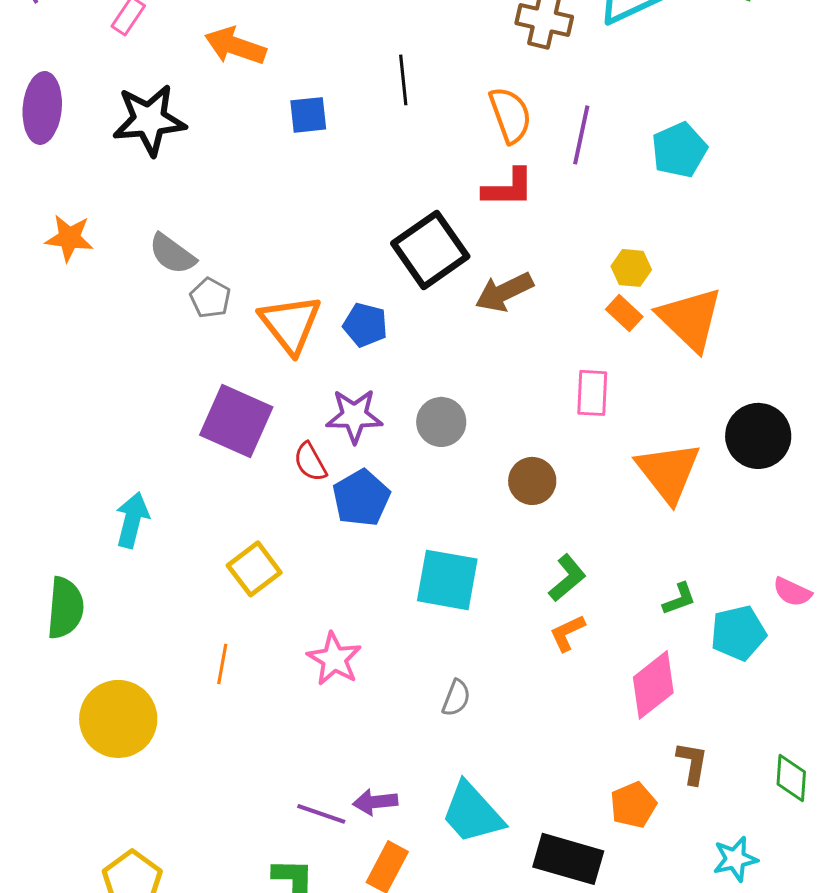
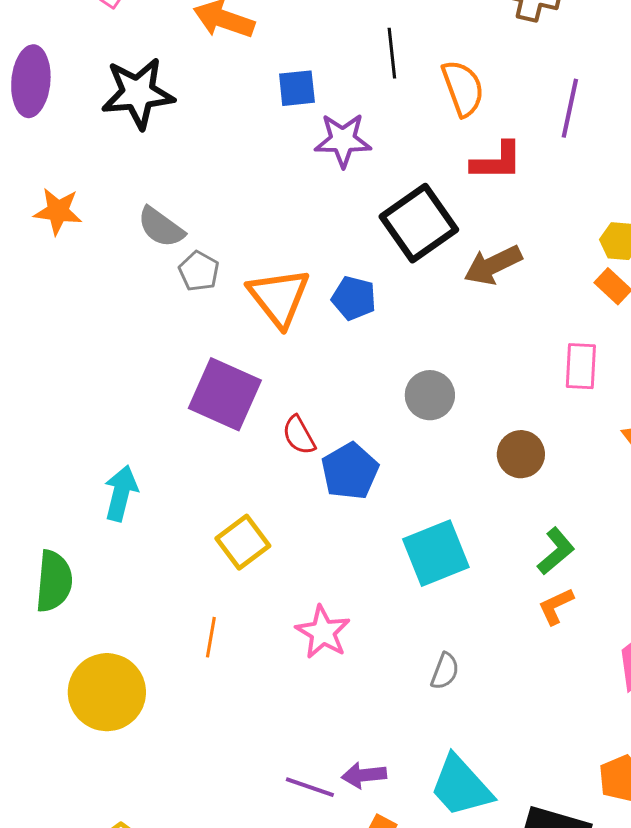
orange semicircle: (510, 115) -> (463, 88), moved
purple star: (354, 416) -> (343, 140), moved
cyan square: (447, 580) -> (436, 553), turned -32

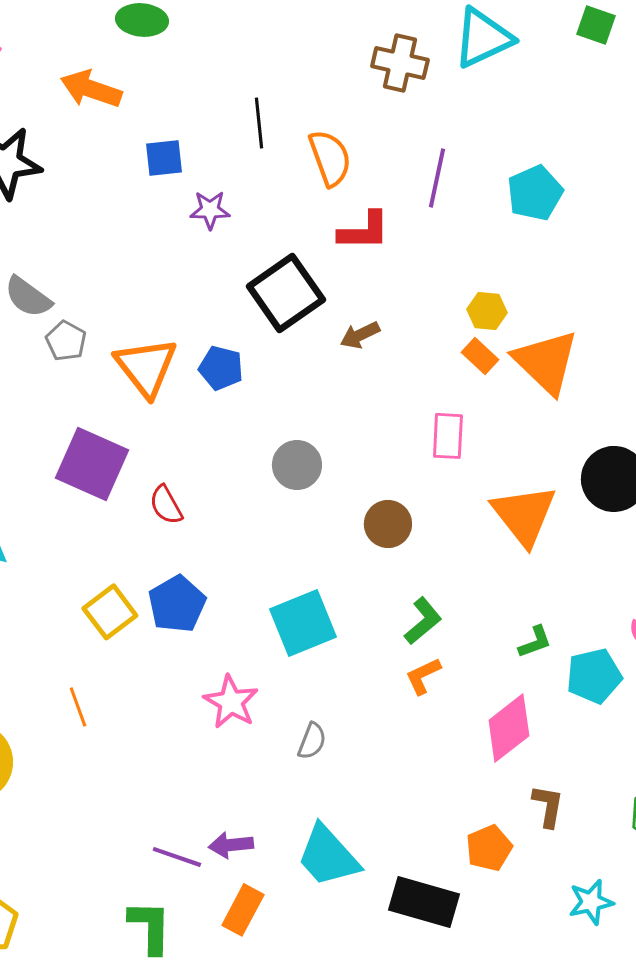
purple star: (343, 140) -> (210, 210), size x0.7
brown arrow: (493, 265) -> (360, 335), size x0.7
blue pentagon: (350, 471) -> (177, 604), moved
pink star: (323, 632) -> (231, 702), moved
orange line: (211, 637) -> (78, 707), turned -30

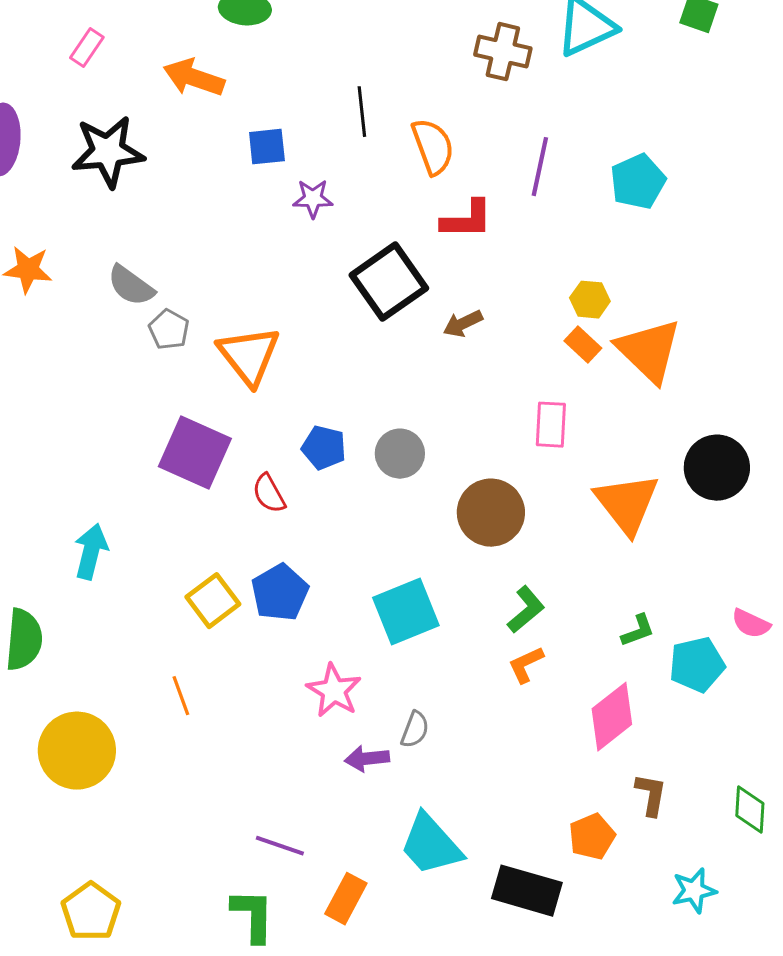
blue pentagon: (221, 368) -> (324, 448), moved
brown circle: (388, 524) -> (491, 513), size x1.4
purple arrow: (231, 845) -> (367, 759), moved

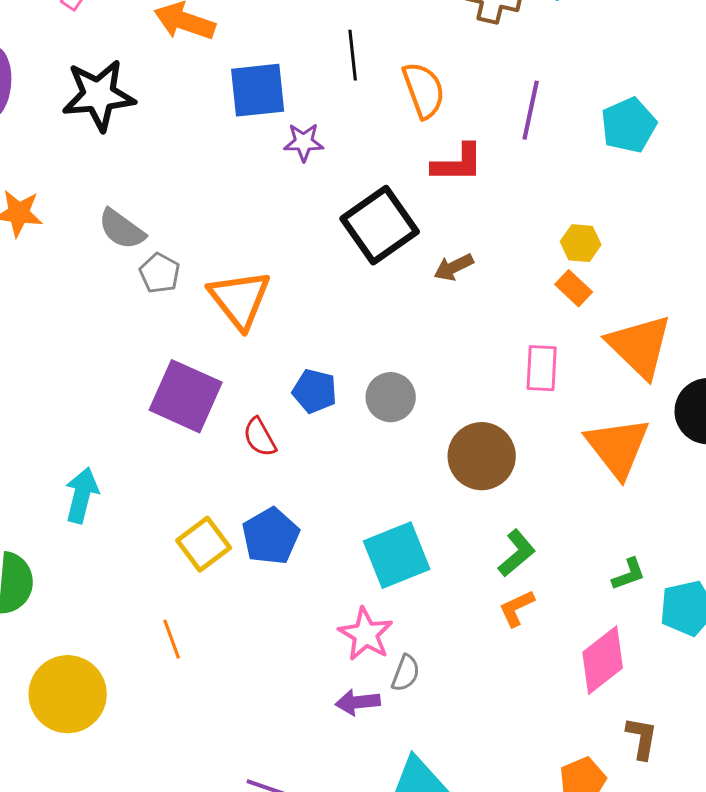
blue square: (267, 147) -> (258, 90), size x1.5
orange triangle: (649, 351) -> (640, 346), moved
pink star: (334, 691) -> (366, 634), moved

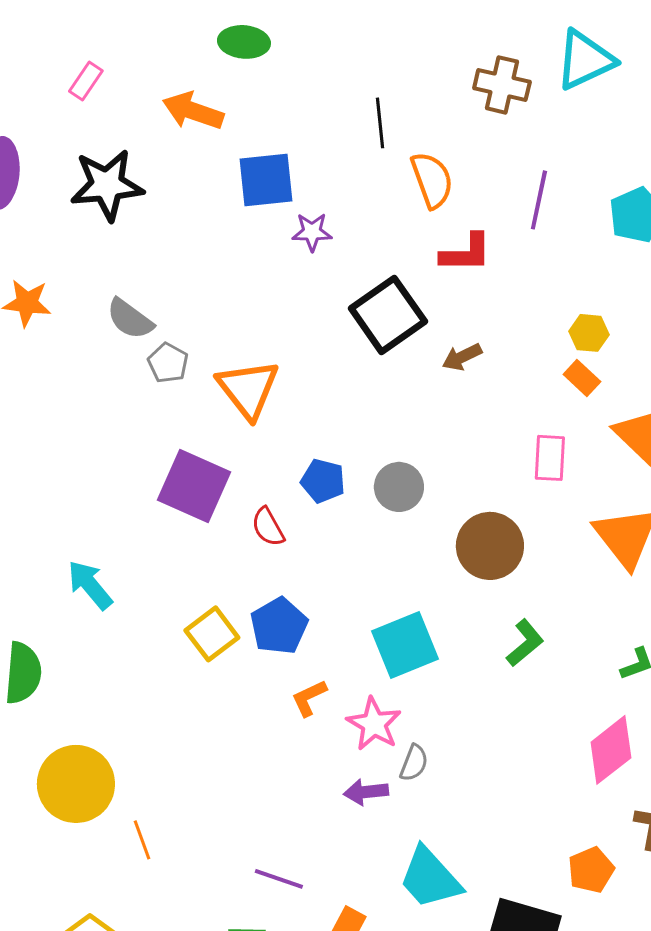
black line: (353, 55) -> (380, 123), moved
cyan arrow: (82, 495) -> (90, 585), turned -54
orange L-shape: (517, 608) -> (309, 698), moved
orange line: (172, 639) -> (142, 840), moved

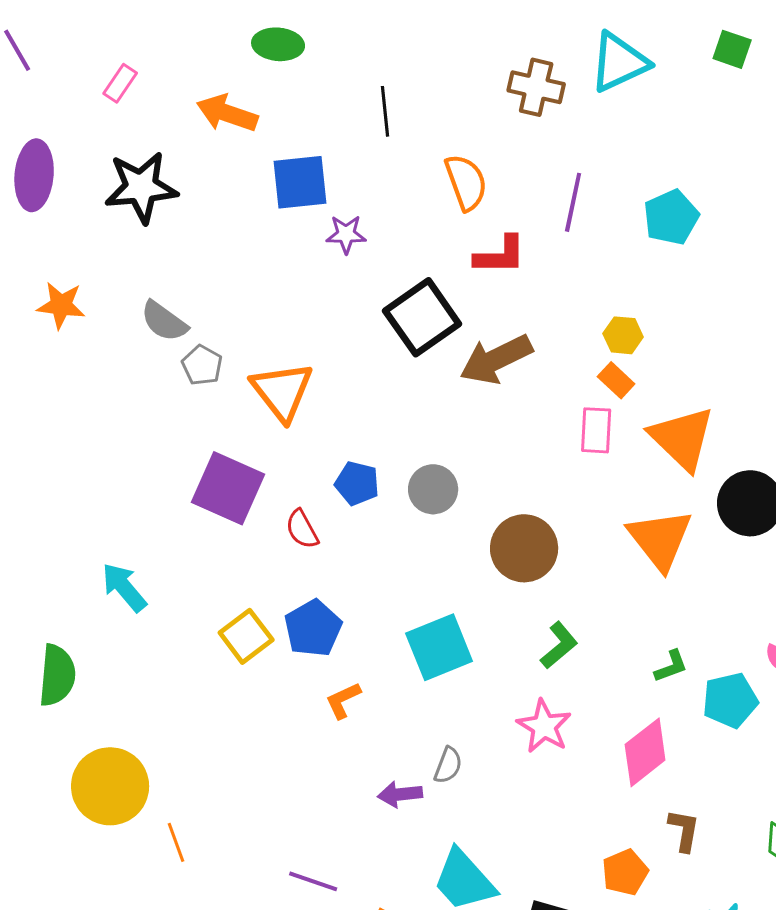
black line: (380, 123) -> (385, 111), moved
brown arrow: (462, 357) -> (496, 359), size x1.8
pink rectangle: (550, 458) -> (596, 430), moved
pink star: (374, 724) -> (544, 726), moved

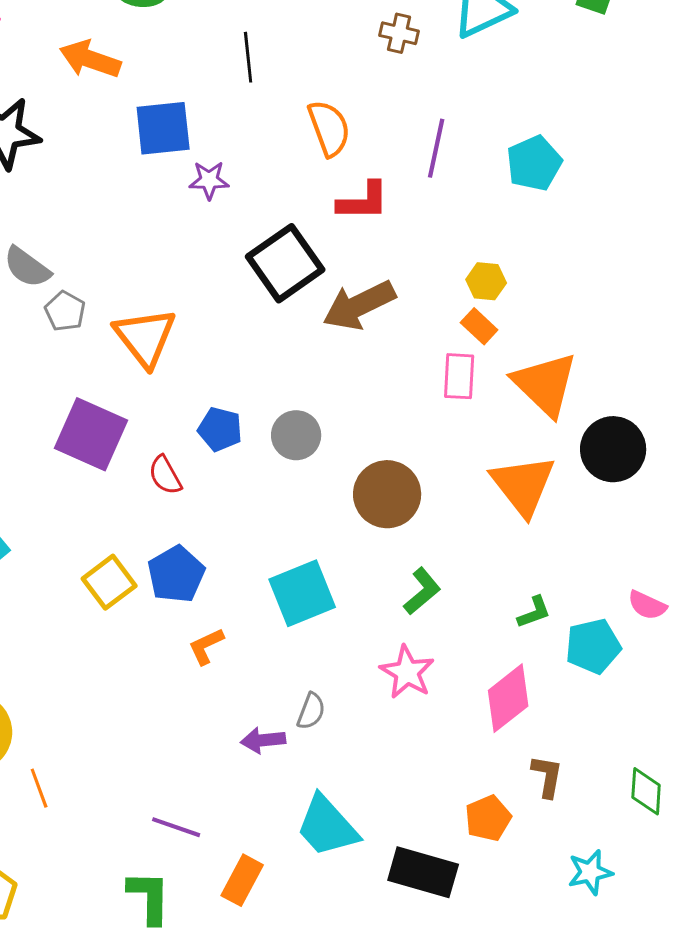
brown cross: (536, 87) -> (399, 33), size x0.7

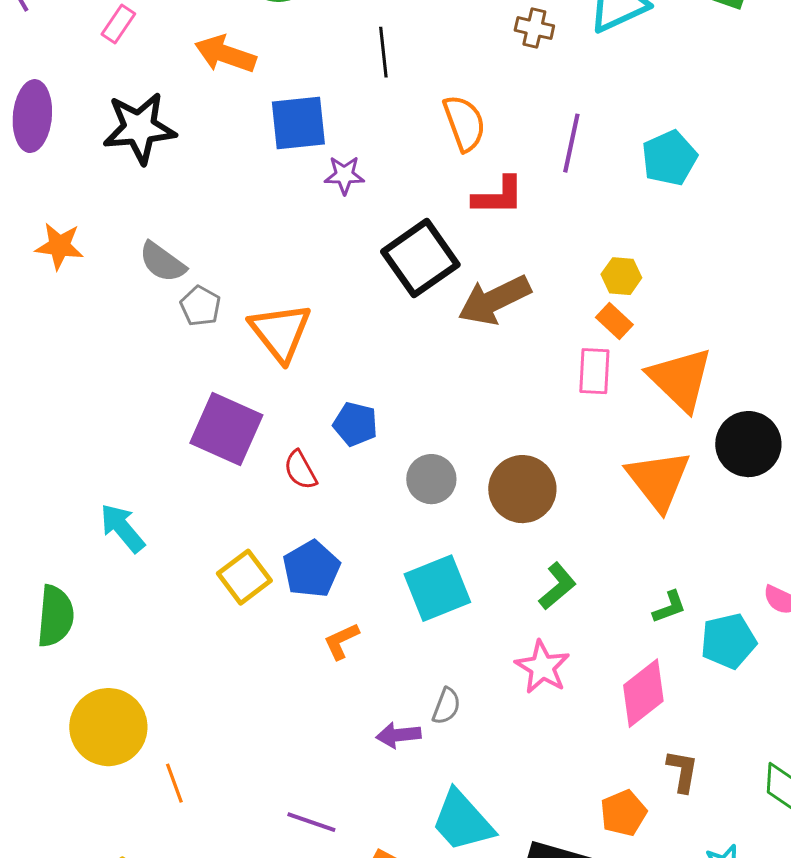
gray circle: (296, 435) -> (431, 479), moved

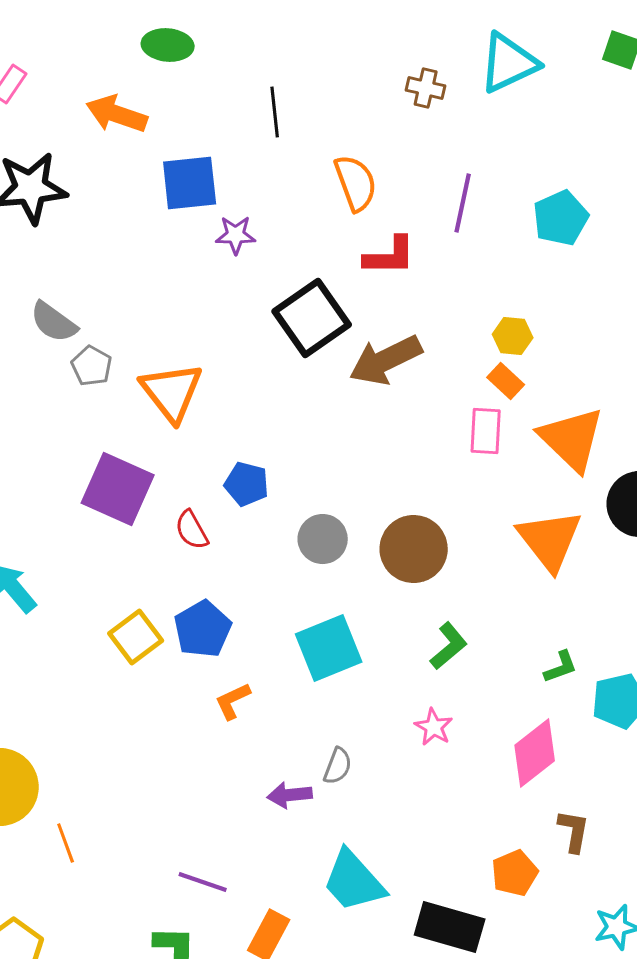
pink star: (542, 667) -> (434, 727), size x0.7

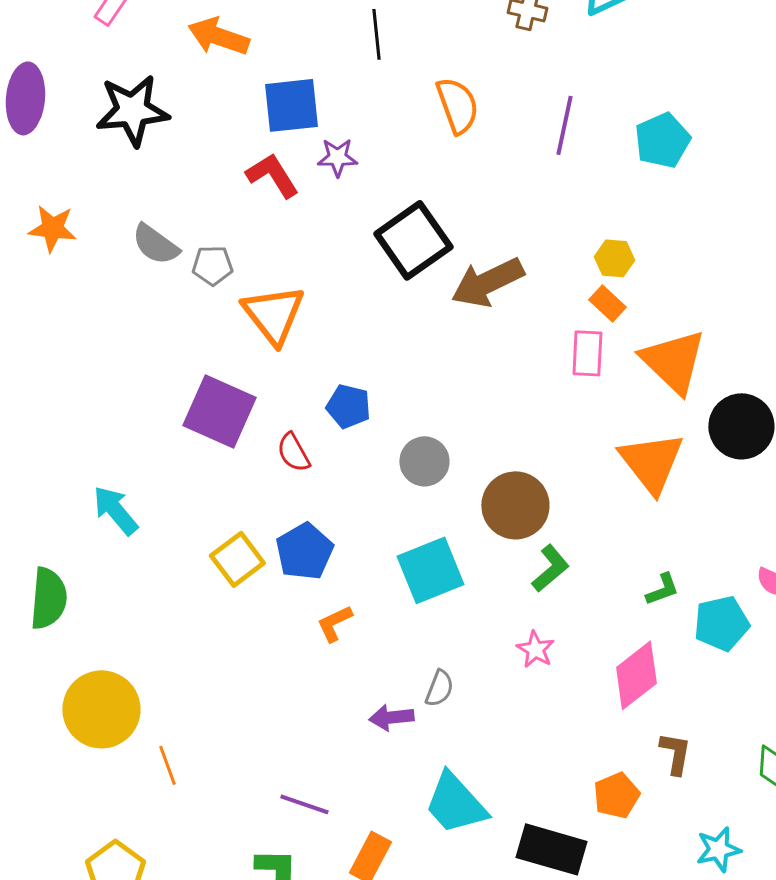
red L-shape: (390, 256) -> (272, 175), moved, turned -122
gray pentagon: (92, 366) -> (212, 265), moved, turned -30
brown circle: (414, 549) -> (515, 505), moved

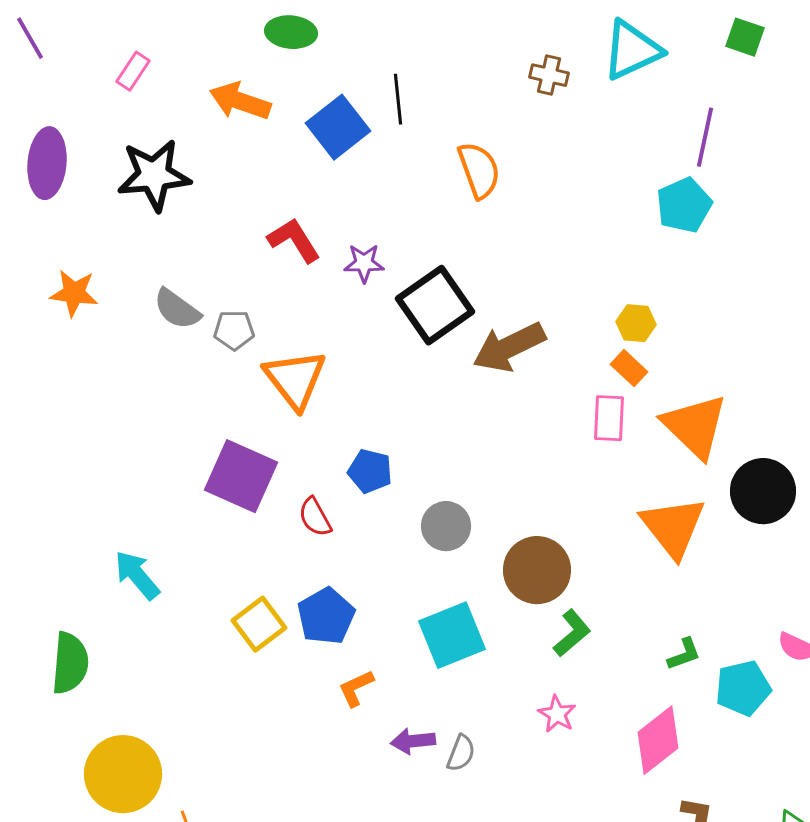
blue square: (291, 105) -> (338, 127), moved, turned -32
purple line: (564, 125) -> (705, 137), moved
purple star: (337, 157) -> (364, 263), moved
purple arrow: (391, 717) -> (413, 741), moved

